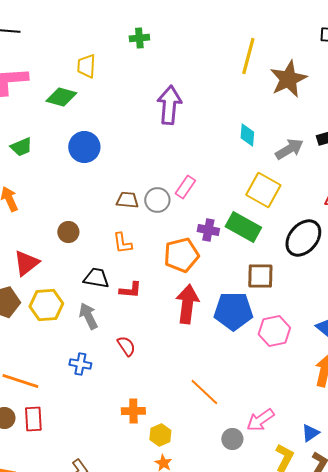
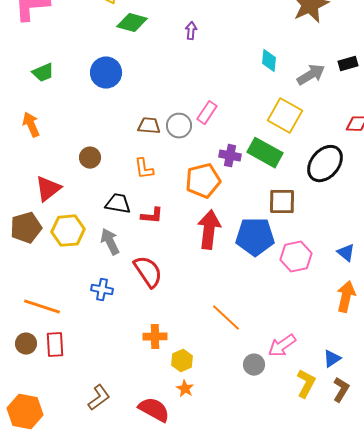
green diamond: (61, 97) -> (132, 23), moved
purple arrow: (169, 105) -> (191, 31), size x0.5
red semicircle: (126, 346) -> (148, 272), size x1.6

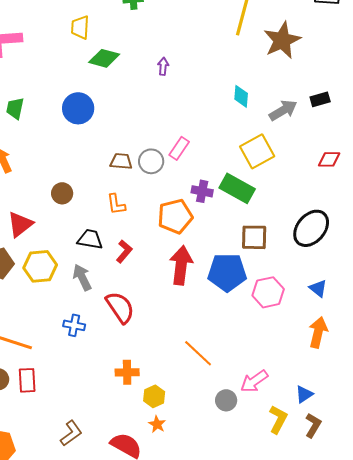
green trapezoid: (43, 73) -> (15, 108), turned 125
yellow square: (285, 116) -> (257, 151), turned 32
black ellipse: (325, 164) -> (311, 228), moved
red L-shape: (152, 216) -> (124, 251), turned -55

